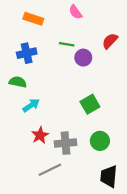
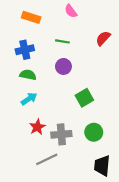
purple circle: (83, 58) -> (63, 66), moved
green semicircle: (18, 82) -> (28, 75), moved

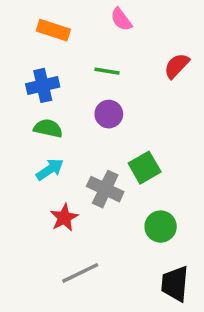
gray cross: (61, 134) -> (105, 189), moved, turned 30

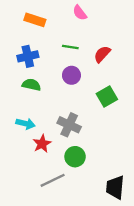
red semicircle: (177, 66) -> (102, 54), moved
green square: (145, 168) -> (107, 97), moved
cyan arrow: (50, 169) -> (25, 124), moved, turned 48
green circle: (161, 227) -> (75, 157), moved

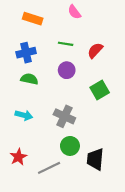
red star: (42, 144) -> (18, 157), moved
black trapezoid: (115, 187) -> (95, 159), moved

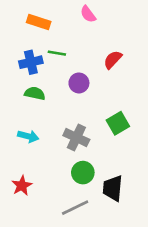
green line: (66, 44) -> (57, 53), moved
green square: (100, 90) -> (118, 123), moved
gray line: (49, 168) -> (75, 208), moved

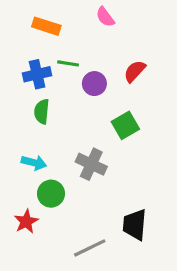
purple circle: (79, 83) -> (94, 84), moved
green semicircle: (35, 93) -> (42, 111), turned -96
green square: (118, 123) -> (125, 125), moved
green circle: (83, 173) -> (51, 194), moved

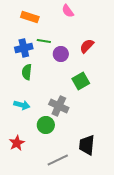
green circle: (51, 194) -> (46, 125), moved

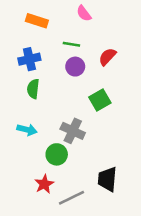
green line: (44, 41) -> (71, 44), moved
red star: (17, 143) -> (44, 184), moved

